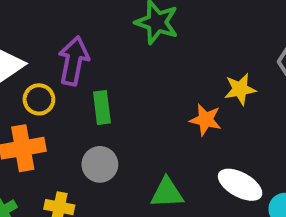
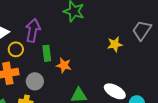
orange star: (206, 120) -> (64, 65), moved
gray circle: (100, 164) -> (35, 81), moved

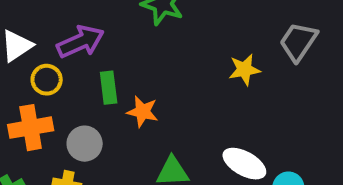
purple arrow: (33, 30) -> (81, 42), turned 55

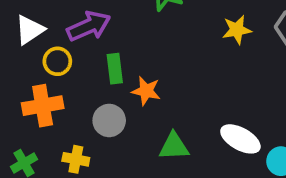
yellow star: (244, 70) -> (237, 30), moved
gray circle: (85, 144) -> (109, 120), moved

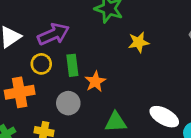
yellow star: (237, 30) -> (139, 42), moved
yellow circle: (57, 61) -> (41, 64), moved
orange star: (146, 91) -> (95, 81), turned 30

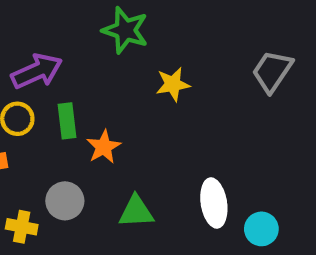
gray circle: (68, 103) -> (65, 201), moved
white ellipse: (164, 117) -> (214, 203), turned 52

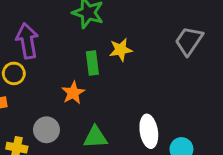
purple arrow: (37, 71) -> (27, 41), turned -76
green rectangle: (67, 121) -> (92, 63), moved

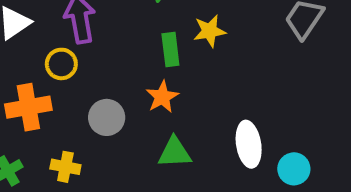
orange star: (73, 93) -> (162, 97), moved
gray circle: (46, 130) -> (107, 117), moved

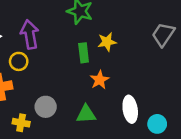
orange star: (162, 97) -> (100, 80), moved
gray circle: (107, 117) -> (46, 107), moved

